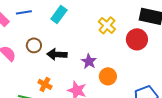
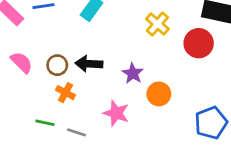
brown circle: (34, 45) -> (57, 65), moved
orange cross: (45, 84) -> (65, 93), moved

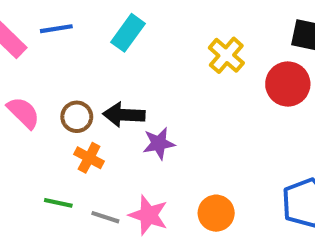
purple star: (133, 73) -> (159, 143), moved, turned 30
orange circle: (159, 94) -> (216, 213), moved
pink star: (116, 113) -> (148, 215), moved

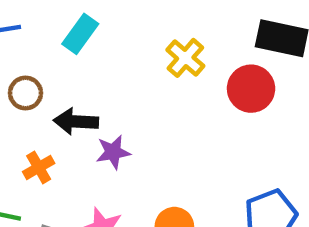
brown circle: (77, 117) -> (25, 93), moved
orange cross: (89, 158) -> (39, 167), turned 32

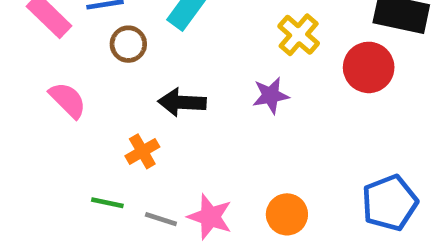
brown circle: (25, 93) -> (128, 44), moved
purple star: (113, 152) -> (271, 95), moved

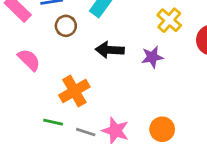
black arrow: (182, 102) -> (110, 50), moved
orange cross: (142, 151) -> (74, 91), size x1.5

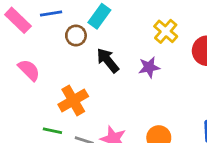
brown circle: (66, 26) -> (76, 36), moved
black arrow: (110, 50) -> (108, 60), turned 48

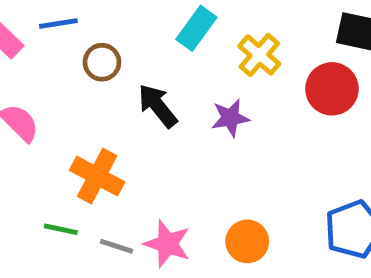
cyan rectangle: (99, 16) -> (196, 28), moved
orange cross: (73, 100) -> (97, 176), turned -32

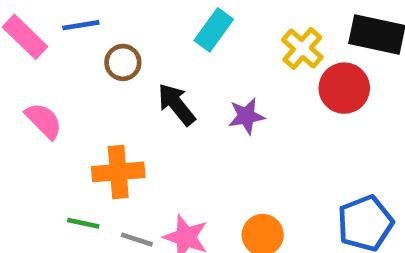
yellow cross: (259, 55) -> (302, 48), moved
orange cross: (97, 176) -> (118, 172), turned -33

